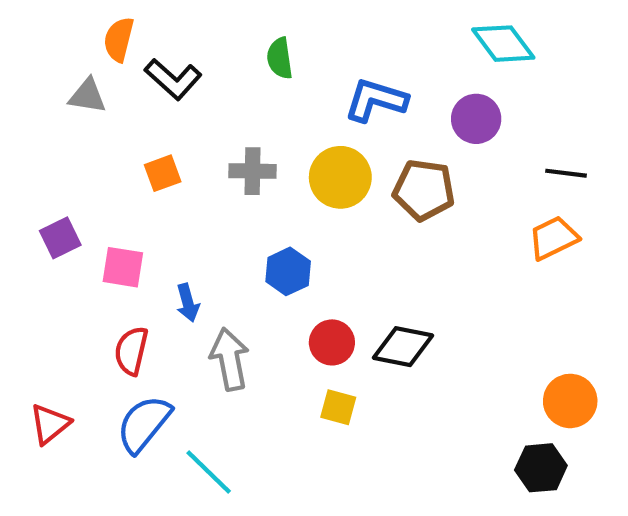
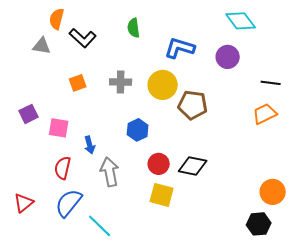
brown pentagon: (424, 190) -> (193, 105), moved
yellow square: (338, 407) -> (162, 195), size x1.4

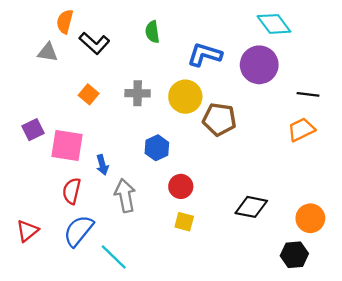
purple circle: (228, 57) -> (259, 65), size x1.4
orange square: (78, 83) -> (89, 94), turned -30
pink square: (59, 128) -> (67, 146), size x1.4
black diamond: (193, 166) -> (251, 207), moved
yellow square: (162, 195) -> (184, 222), size x0.7

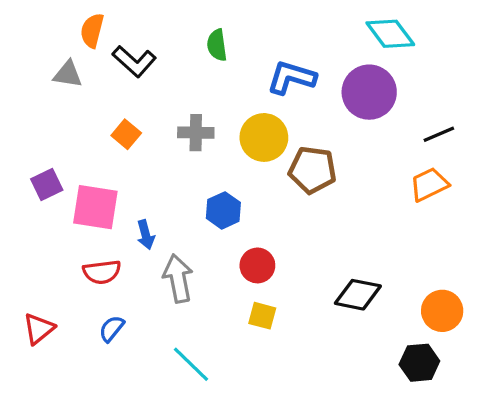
black line: (308, 94) -> (439, 134), turned -30
red semicircle: (72, 191) -> (102, 272), turned -110
blue semicircle: (78, 231) -> (112, 329), size x0.6
cyan line: (114, 257) -> (191, 364), moved

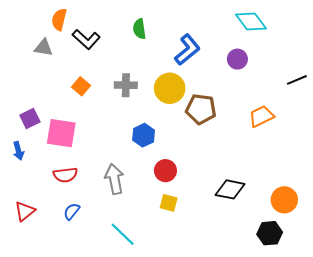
blue L-shape: (291, 78) -> (187, 50), turned 124
purple circle: (369, 92) -> (237, 59), size x0.6
black line: (439, 134) -> (297, 80), moved
orange trapezoid: (429, 184) -> (261, 116), moved
blue arrow: (146, 235) -> (18, 151), moved

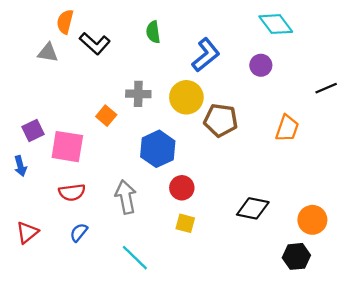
orange square: (81, 86) -> (106, 116), moved
orange trapezoid: (261, 116) -> (287, 128), turned 135
blue hexagon: (144, 135) -> (158, 149), size x1.4

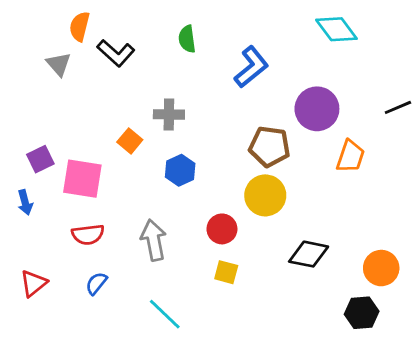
gray triangle: (48, 53) -> (59, 64), turned 40
purple circle: (261, 65) -> (317, 109), moved, size x1.6
yellow circle: (186, 97) -> (265, 195), moved
blue hexagon: (158, 149) -> (180, 170), moved, size x0.7

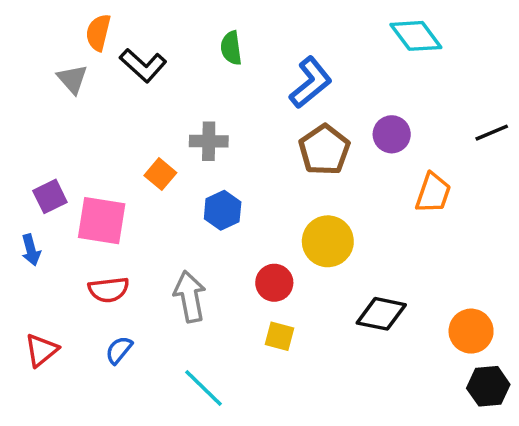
purple circle: (317, 109) -> (392, 134), size x0.7
brown pentagon: (269, 147) -> (324, 150), moved, turned 30
black hexagon: (362, 313) -> (488, 386), moved

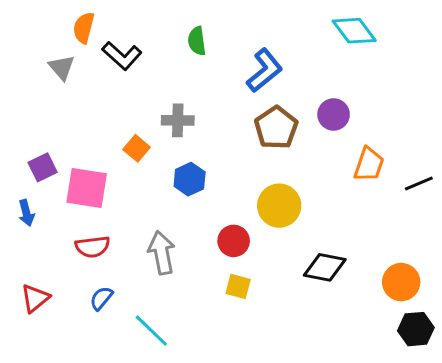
black line: (492, 133) -> (419, 184), moved
cyan line: (204, 388) -> (151, 331), moved

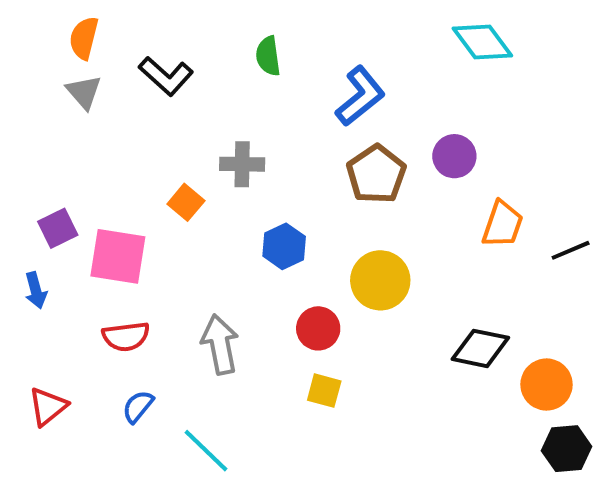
orange semicircle: (84, 28) -> (84, 38), moved
blue hexagon: (190, 179) -> (284, 246), moved
black diamond: (325, 267) -> (480, 348), moved

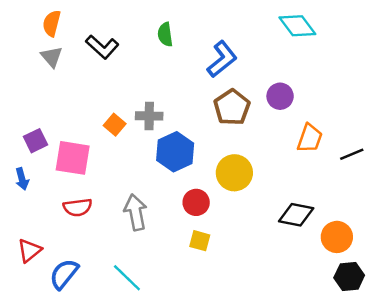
gray cross: (242, 164) -> (149, 116), moved
blue hexagon: (284, 246) -> (175, 152), size x1.4
blue semicircle: (138, 407) -> (64, 274), moved, size x1.5

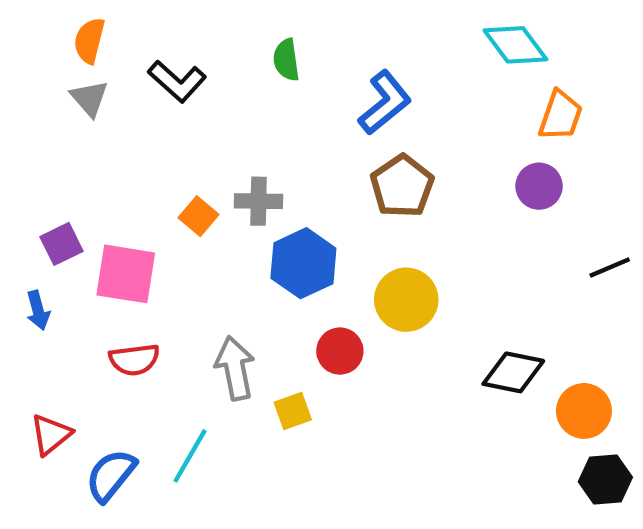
purple circle: (280, 96) -> (539, 186), moved
orange trapezoid: (310, 138) -> (560, 115), moved
yellow square: (200, 241) -> (293, 411), moved, turned -35
cyan line: (127, 278) -> (190, 456), moved, turned 76

